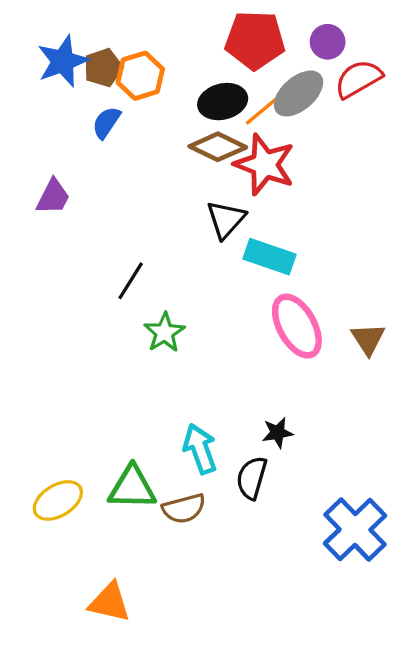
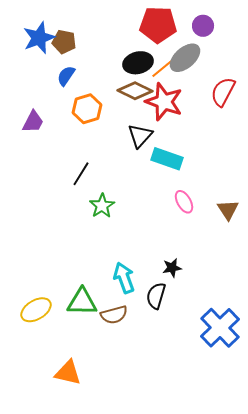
brown pentagon: (103, 68) -> (64, 42), turned 30
orange hexagon: (140, 76) -> (87, 109), moved
red semicircle: (358, 79) -> (223, 92), moved, turned -32
pink ellipse: (297, 326) -> (184, 202), size x0.6

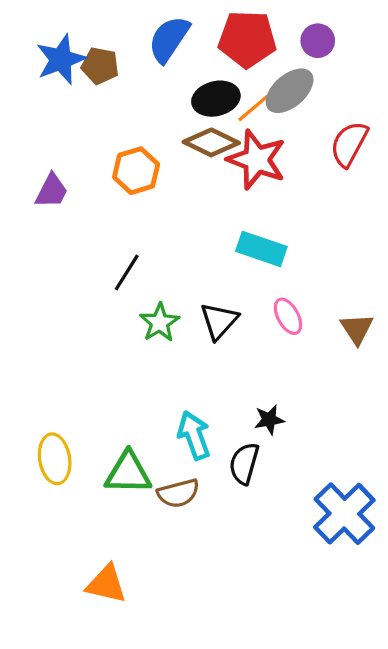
blue semicircle: (66, 76) -> (169, 39), moved, size x1.5
black triangle: (140, 136) -> (219, 321), moved
yellow ellipse: (36, 310) -> (55, 459), moved, turned -68

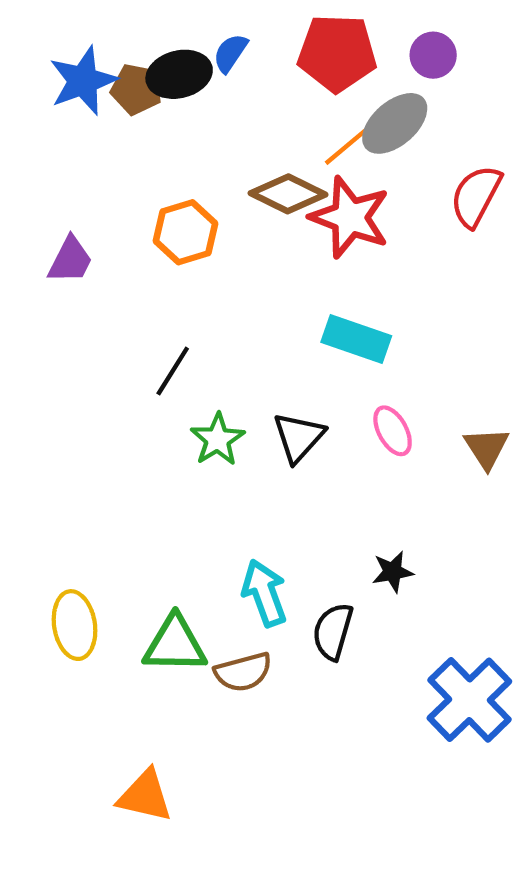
blue semicircle: (169, 39) -> (230, 53), size x0.6
black ellipse: (216, 99) -> (179, 74), moved
black star: (269, 420) -> (393, 572), moved

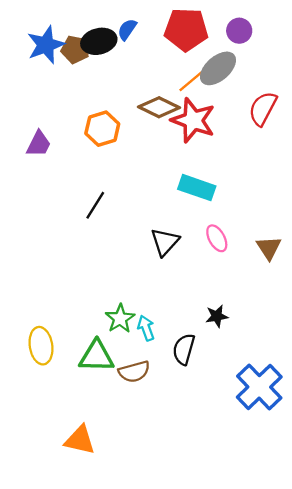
green star: (218, 439) -> (120, 319), moved
cyan arrow: (264, 593) -> (146, 328), size x0.7

